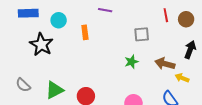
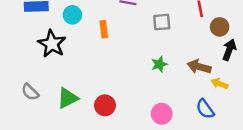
brown circle: (186, 19) -> (220, 27), moved
gray square: (142, 34) -> (162, 22), moved

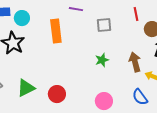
cyan circle: (72, 15) -> (22, 18), moved
orange rectangle: (104, 29) -> (56, 31), size x1.6
brown arrow: (199, 67) -> (135, 62), turned 60

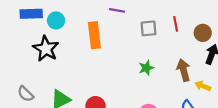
red line: (136, 14) -> (176, 24), moved

